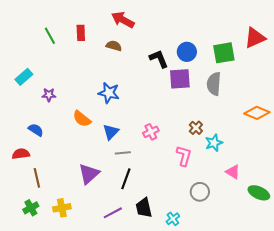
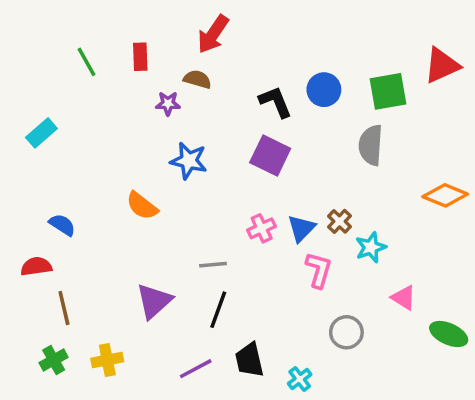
red arrow: (123, 20) -> (213, 34), turned -85
purple square: (180, 79) -> (270, 155), moved, turned 30
purple star: (49, 95) -> (168, 104), moved
blue triangle: (111, 132) -> (301, 228), moved

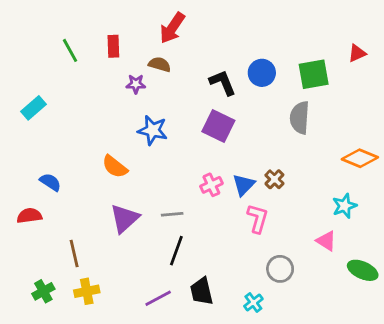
red triangle: (442, 65) -> (357, 53), size x0.6
cyan star: (371, 247) -> (344, 206), moved
purple triangle: (154, 301) -> (125, 218), moved
brown line: (64, 308) -> (74, 253), moved
cyan cross: (300, 379) -> (253, 302), moved

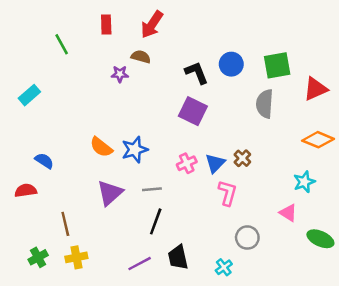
red rectangle: (113, 46) -> (106, 25), moved
red triangle: (357, 53) -> (315, 89), moved, size x1.5
blue star: (153, 130) -> (135, 150), moved, turned -30

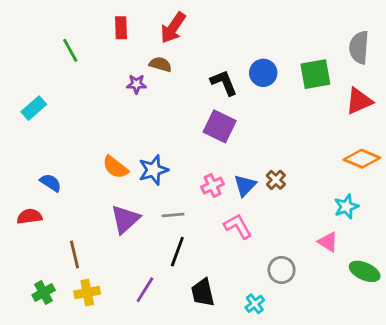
gray semicircle: (265, 104) -> (359, 47), moved
pink L-shape: (228, 193) -> (238, 226), moved, turned -45
purple line: (140, 264) -> (145, 290), moved, turned -30

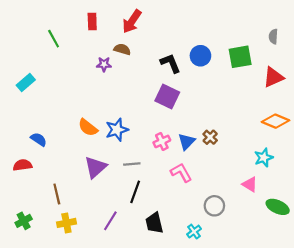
gray semicircle: (359, 47) -> (273, 36), size x0.6
green cross: (44, 293) -> (24, 221), moved

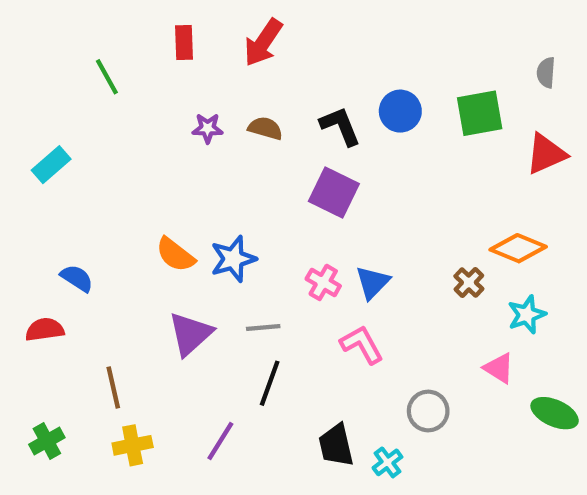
brown semicircle: (122, 49) -> (265, 128), moved
orange diamond: (275, 121) -> (518, 248), moved
brown cross: (210, 137) -> (469, 282), moved
pink cross: (162, 141) -> (323, 282), turned -35
black trapezoid: (154, 223) -> (336, 445), moved

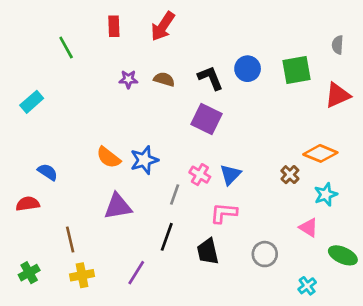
gray line: (263, 327) -> (175, 194), moved, turned -66
purple triangle: (190, 334) -> (118, 206), turned 32
pink L-shape: (362, 345) -> (224, 213), turned -56
black trapezoid: (336, 445) -> (208, 251), moved
cyan cross: (387, 462) -> (307, 286), moved

